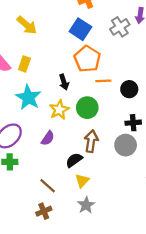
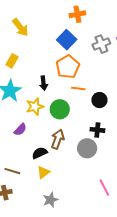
brown line: (48, 186) -> (12, 171), turned -35
gray star: (86, 205) -> (50, 200), moved

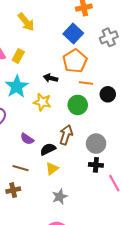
black arrow: (44, 83) -> (51, 78), turned 112
yellow star: (35, 107) -> (42, 102), turned 30
green circle: (60, 109) -> (78, 105), moved
purple semicircle: (20, 130) -> (27, 139), moved, turned 80
black cross: (97, 130) -> (96, 165), moved

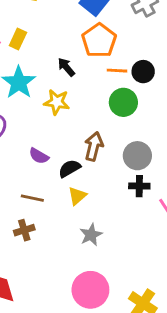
black arrow: (51, 78) -> (66, 67), turned 40
black circle: (108, 94) -> (143, 72), moved
green circle: (78, 105) -> (123, 102), moved

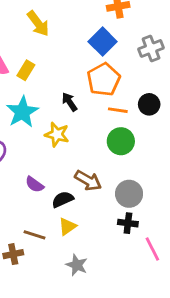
black circle: (143, 72) -> (149, 104), moved
brown arrow: (94, 146) -> (88, 181), turned 100
brown line: (32, 198) -> (34, 235), moved
gray star: (91, 235) -> (77, 265), turned -30

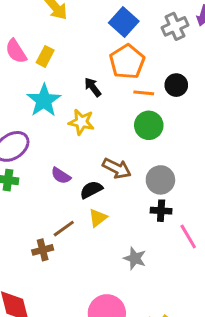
brown line: (34, 235) -> (64, 229), turned -50
gray star: (77, 265) -> (135, 258), moved

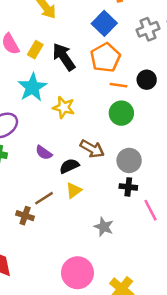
black arrow: (93, 87) -> (64, 57), moved, size x1.6
brown cross: (43, 250) -> (25, 216), turned 30

